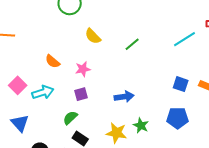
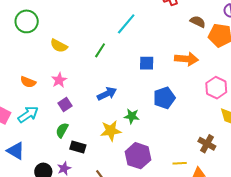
cyan line: (184, 39) -> (126, 24), moved
green line: (132, 44) -> (100, 50), moved
blue square: (181, 84) -> (147, 63), moved

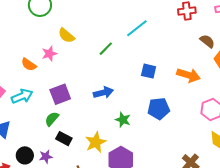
pink star: (59, 80) -> (49, 54), moved
purple square: (65, 104) -> (60, 94), size x1.5
yellow star: (111, 131) -> (96, 142), moved, turned -30

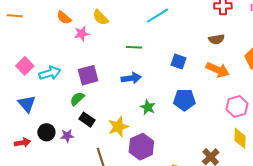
cyan line: (137, 28) -> (158, 16), moved
brown semicircle: (207, 41) -> (217, 39), moved, turned 126
green line: (106, 49) -> (134, 47), moved, turned 42
orange semicircle: (29, 65) -> (64, 18), moved

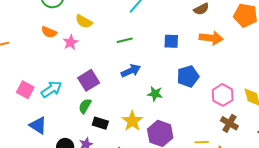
pink hexagon: (237, 106) -> (223, 95), moved

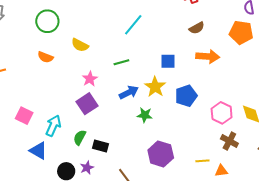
pink star: (71, 42) -> (90, 79), moved
cyan arrow: (51, 89) -> (53, 126), moved, turned -30
green star: (155, 94) -> (145, 115), moved
green semicircle: (85, 106) -> (80, 137), moved
yellow star: (132, 121) -> (155, 87), moved

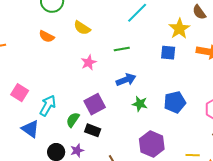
brown semicircle: (197, 28) -> (199, 12), moved, turned 77
yellow star: (155, 87) -> (179, 29), moved
blue pentagon: (186, 96) -> (175, 102), moved
purple square: (87, 104) -> (95, 104), moved

